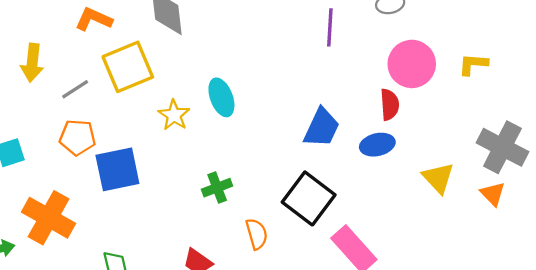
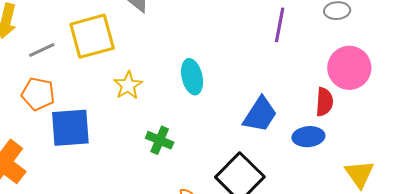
cyan ellipse: (221, 97) -> (192, 77), moved
green cross: (217, 188) -> (160, 140), moved, turned 36

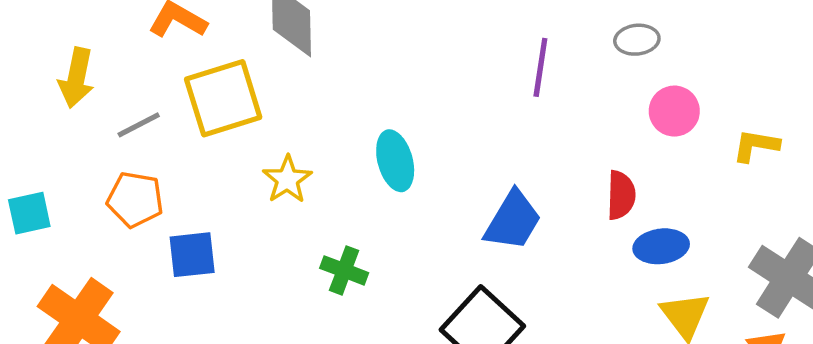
pink circle: (349, 68) -> (674, 111), moved, size x0.7
blue square: (70, 128) -> (192, 255), size x0.7
blue ellipse: (308, 137) -> (661, 246), moved

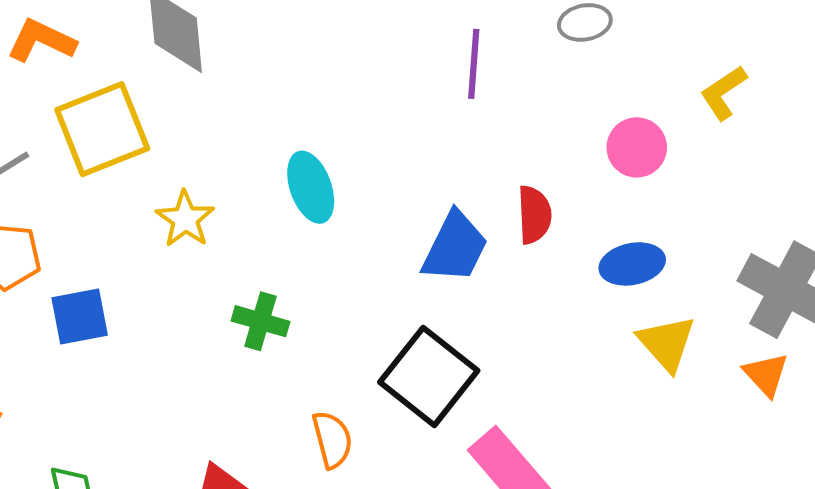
pink circle: (674, 111) -> (637, 147), moved
yellow L-shape: (756, 145) -> (723, 93), moved, turned -39
red semicircle: (621, 195) -> (534, 215), moved

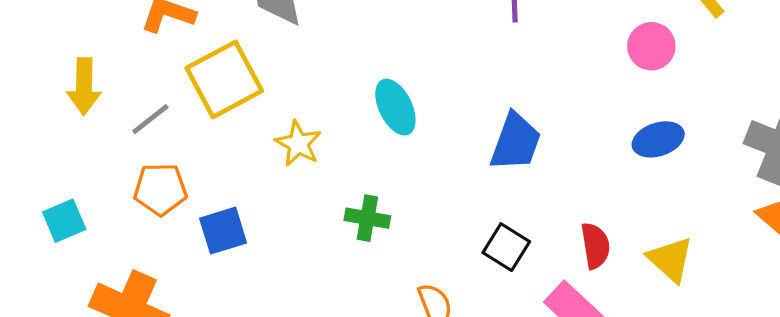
red semicircle: (534, 215) -> (595, 246), moved
yellow triangle: (667, 343) -> (670, 259), moved
black square: (429, 376) -> (506, 247), size x0.6

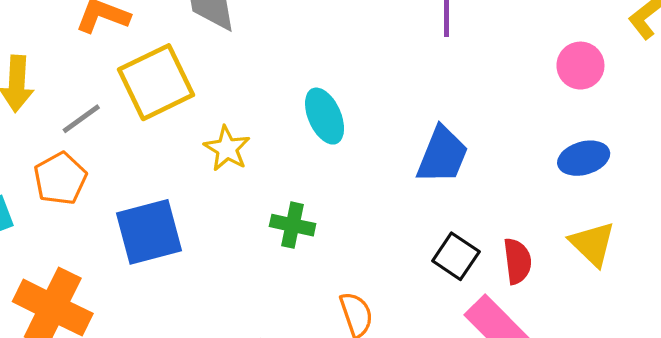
orange pentagon: (160, 189) -> (60, 179), moved, turned -30
blue square: (223, 231) -> (149, 232), size x1.4
black square: (506, 247) -> (456, 256), moved
yellow triangle: (670, 259) -> (592, 244), moved

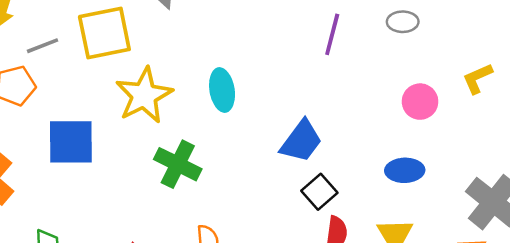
yellow star: (227, 149) -> (144, 95), size x1.6
green cross: (293, 225) -> (178, 164), size x1.4
black square: (456, 256) -> (319, 192), moved

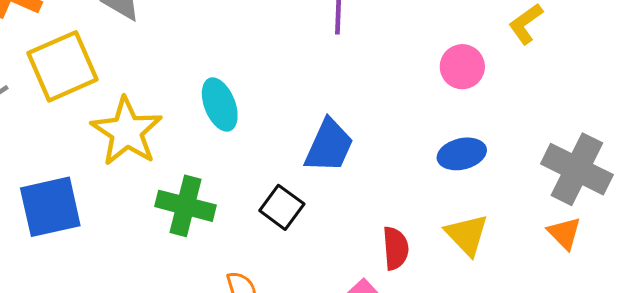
black square: (319, 192) -> (282, 207), moved

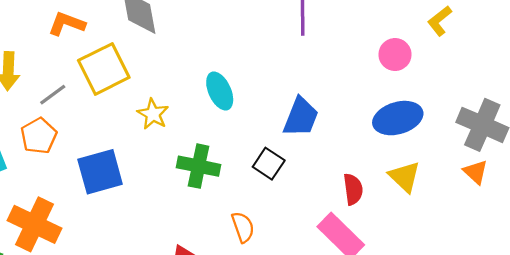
yellow star: (127, 131) -> (153, 114), size x0.6
blue ellipse: (462, 154) -> (398, 118), size x1.4

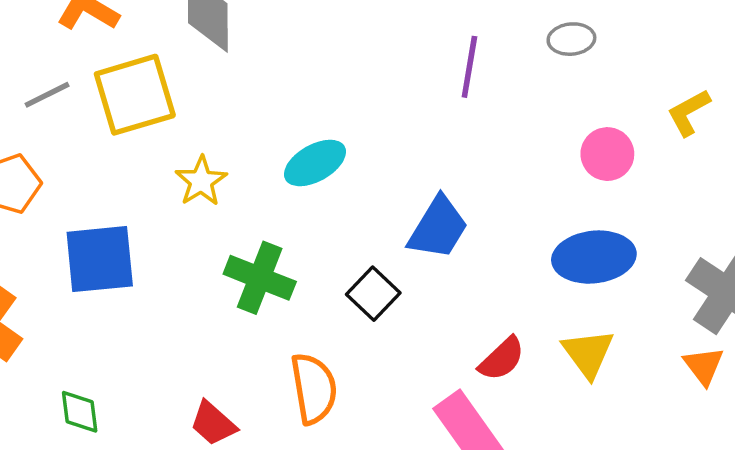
cyan ellipse: (220, 91) -> (315, 163), turned 75
gray line: (53, 95) -> (47, 95), moved
red semicircle: (353, 189) -> (502, 359), turned 44
orange semicircle: (243, 227) -> (314, 388), size x1.4

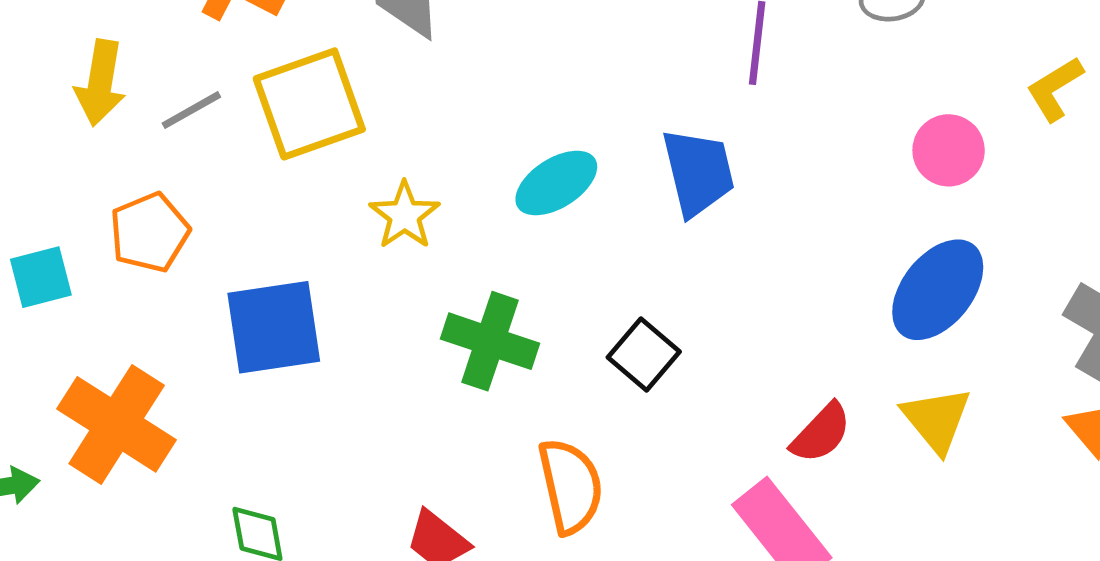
blue trapezoid: (438, 228) -> (698, 172), moved, turned -42
blue ellipse: (594, 257) -> (938, 290), turned -42

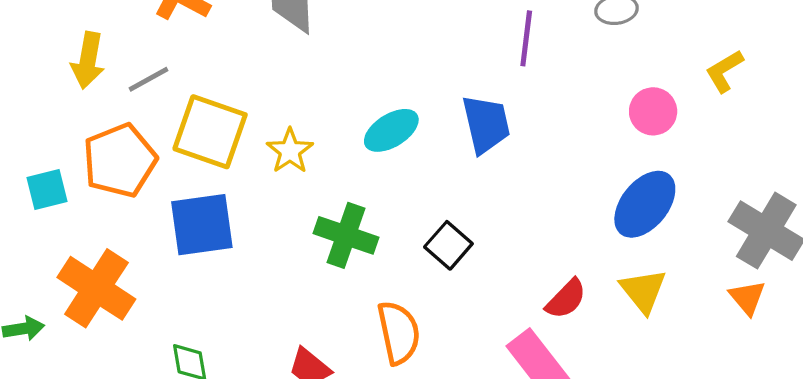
yellow square: (309, 104) -> (210, 132), moved, turned 38
orange pentagon: (150, 232) -> (120, 160), size x1.4

